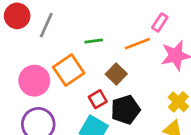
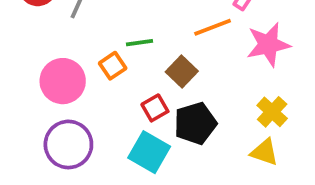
green line: (94, 41) -> (140, 43), moved
orange square: (69, 70) -> (113, 66), size x0.6

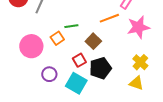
purple circle: (68, 144) -> (49, 74), moved, size x0.6

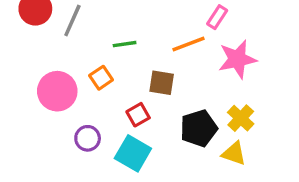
green line: (71, 26) -> (125, 44), moved
brown square: (93, 41) -> (162, 83), turned -35
black pentagon: (100, 68) -> (199, 128), moved

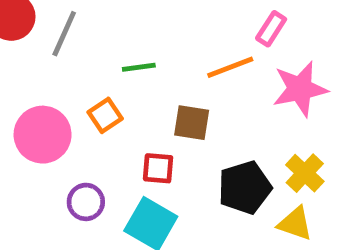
red square: (138, 115) -> (158, 168), turned 35

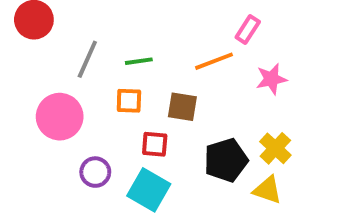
gray line: (64, 34) -> (87, 59), moved
pink star: (300, 89) -> (271, 79), size x0.7
orange square: (105, 115) -> (129, 101), moved, turned 36

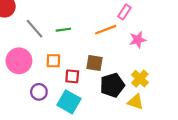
gray line: (87, 59) -> (34, 29), turned -65
orange square: (129, 101) -> (53, 61), moved
brown square: (182, 107) -> (94, 63), moved

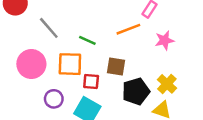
green line: (63, 30) -> (87, 40), moved, turned 32
orange square: (53, 61) -> (70, 64), size x1.5

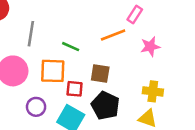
gray line: (49, 28) -> (31, 34), turned 50
yellow cross: (167, 84) -> (153, 91), turned -36
black pentagon: (136, 91) -> (105, 106), moved, turned -30

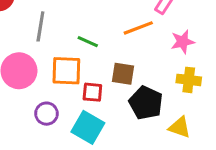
yellow cross: (153, 91) -> (189, 80), moved
black pentagon: (105, 106) -> (146, 103), moved

